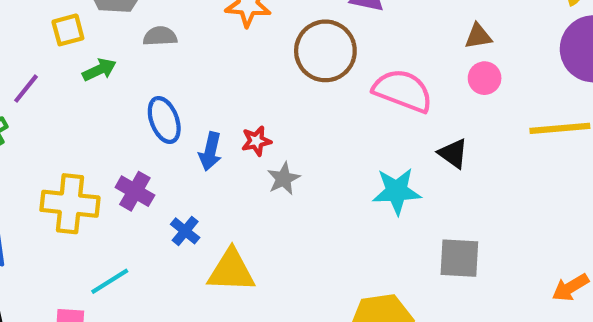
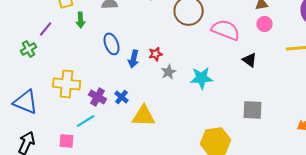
green arrow: (99, 70) -> (81, 20), turned 112
purple cross: (135, 191) -> (98, 97), moved
cyan star: (397, 191) -> (202, 78), moved

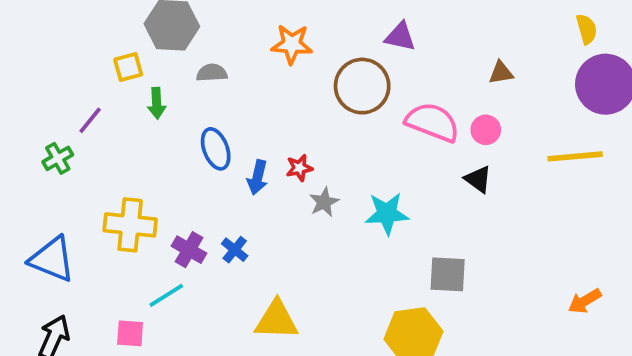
pink circle: (265, 24) -> (486, 130), moved
gray square: (253, 110) -> (448, 274), moved
yellow triangle: (144, 116) -> (277, 320), moved

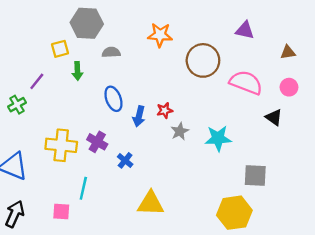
purple triangle: (400, 37) -> (245, 30), moved
pink circle: (486, 130) -> (289, 87), moved
purple cross: (189, 250) -> (97, 142), moved
cyan line: (166, 295) -> (83, 188), turned -45

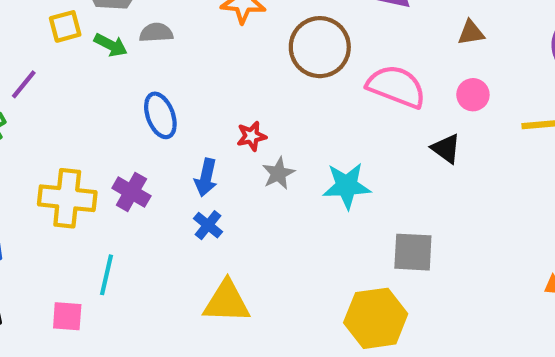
green arrow: (77, 71) -> (111, 45), moved, turned -60
blue arrow: (139, 116) -> (206, 178), moved
blue cross: (125, 160) -> (208, 225), moved

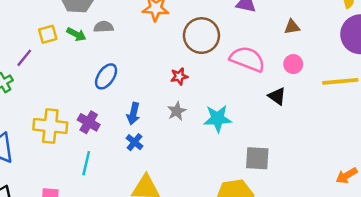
yellow square: (65, 26) -> (48, 34), moved
blue ellipse: (160, 115) -> (106, 76), turned 55
red star: (251, 136) -> (179, 76), moved
cyan line: (107, 275) -> (86, 163), moved

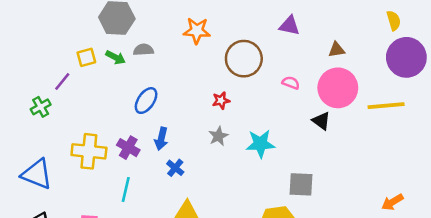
pink semicircle: (247, 59) -> (291, 83), size x0.5
pink circle: (293, 64) -> (338, 88), size x2.0
blue arrow: (133, 114) -> (161, 139), moved

